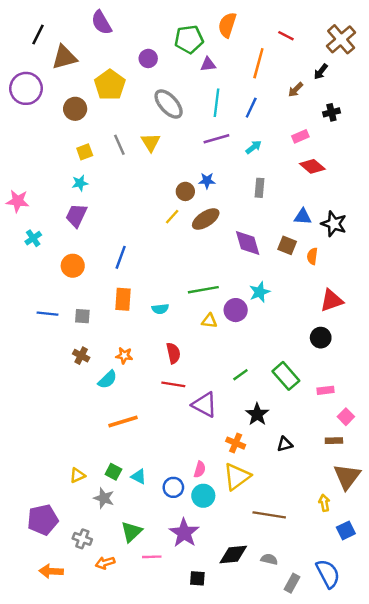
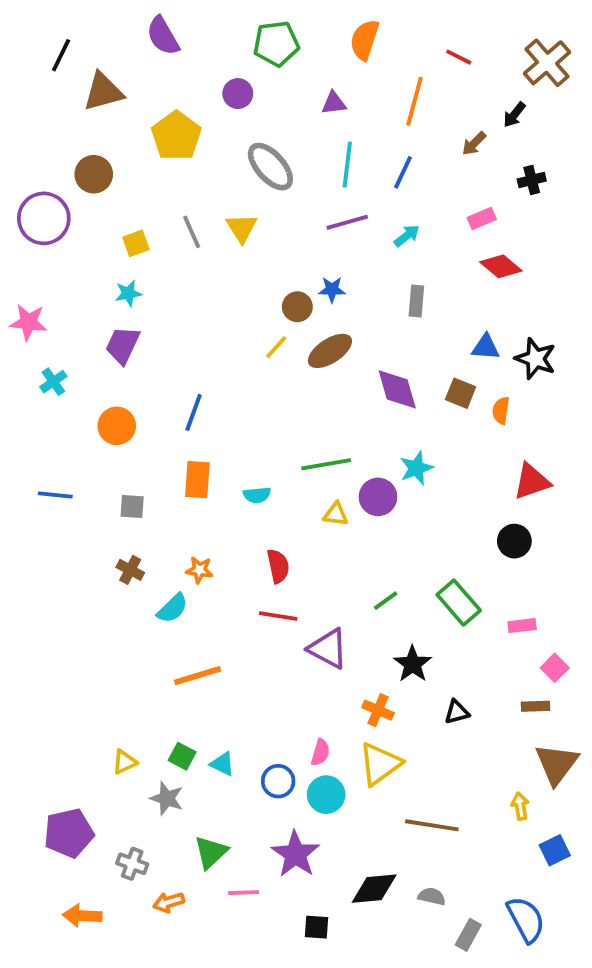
green pentagon: (189, 39) -> (276, 44), moved
purple circle: (26, 88) -> (44, 218), moved
brown circle: (75, 109) -> (94, 174), moved
blue line: (48, 314) -> (55, 495), moved

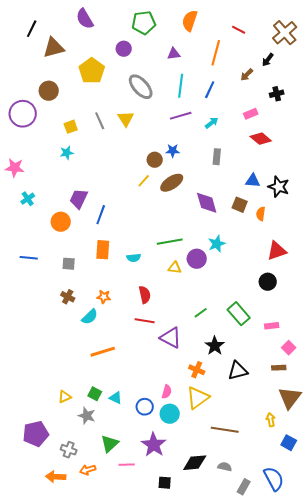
purple trapezoid: (123, 345) -> (79, 199), moved
black triangle: (457, 712) -> (238, 371), size x1.5
blue square: (555, 850) -> (289, 443), turned -35
orange arrow: (82, 916) -> (56, 477), moved

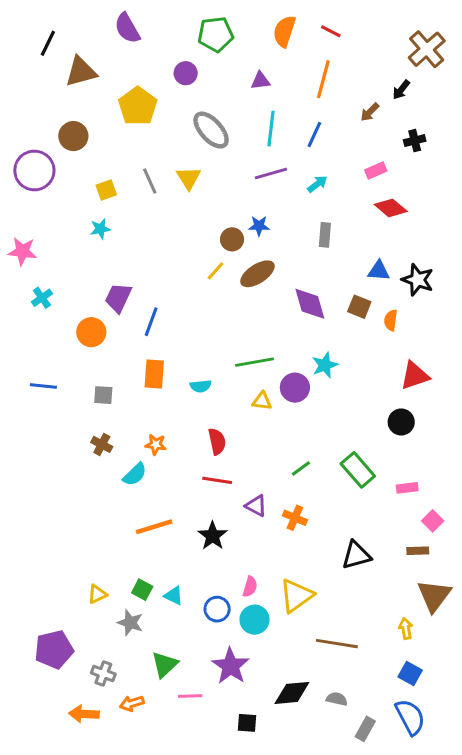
red line: (239, 30) -> (331, 31), moved
purple triangle: (171, 338) -> (256, 506), size x0.7
black star: (215, 346) -> (213, 536), moved
orange cross: (197, 370) -> (295, 518), moved
blue square: (289, 443) -> (410, 673), moved

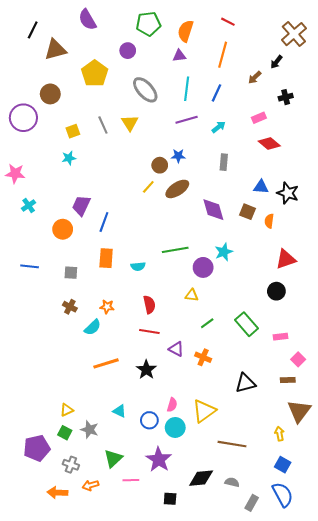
orange semicircle: (284, 31) -> (186, 31), moved
yellow triangle: (262, 401) -> (192, 295), moved
green square: (142, 590) -> (65, 433), moved

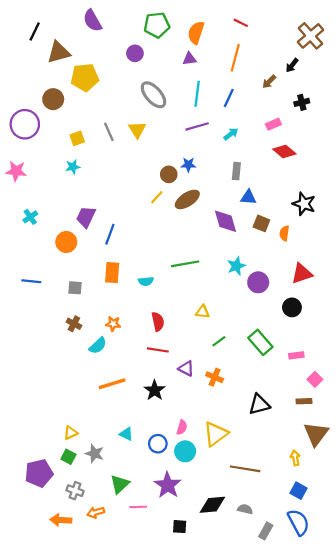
yellow pentagon: (95, 73) -> (85, 77), moved, turned 30
pink star: (15, 173) -> (16, 171), moved
blue triangle: (261, 187) -> (248, 197), moved
purple circle: (203, 267) -> (258, 282), moved

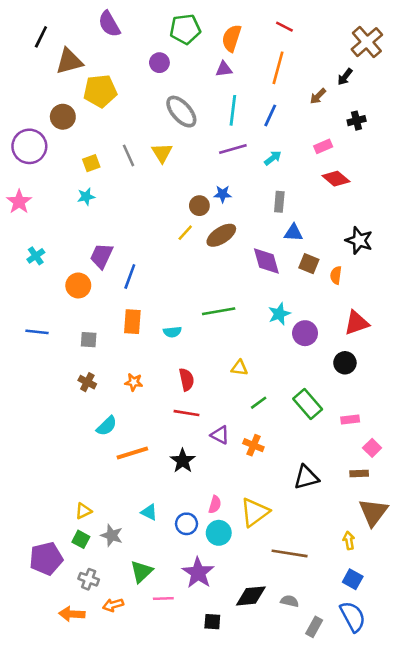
pink star: (16, 171) -> (19, 202), turned 30
cyan semicircle: (98, 346) -> (107, 426), moved

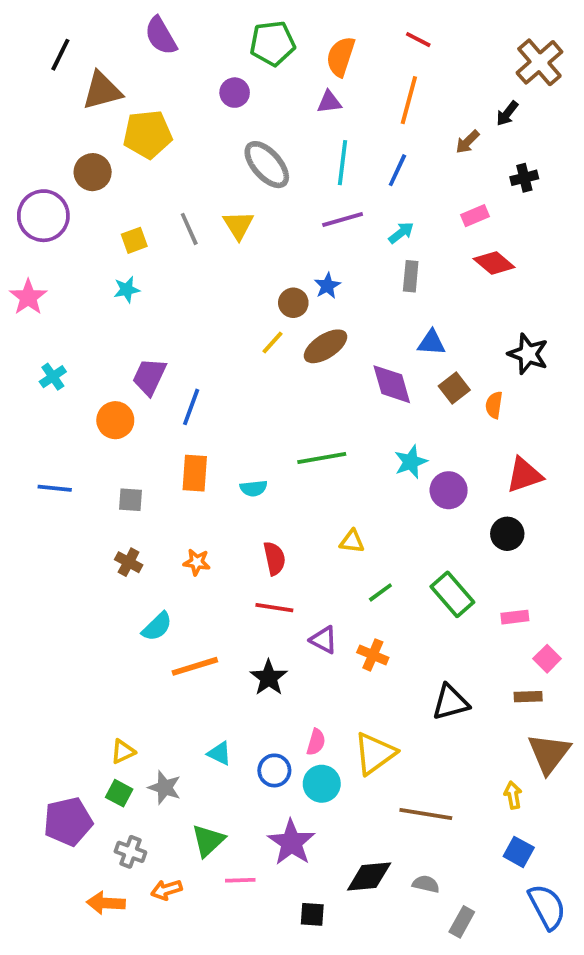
blue star: (223, 194) -> (327, 286), turned -30
gray rectangle: (279, 202) -> (411, 276), moved
brown square: (309, 264) -> (454, 388), turned 30
blue semicircle: (353, 617) -> (547, 907), moved

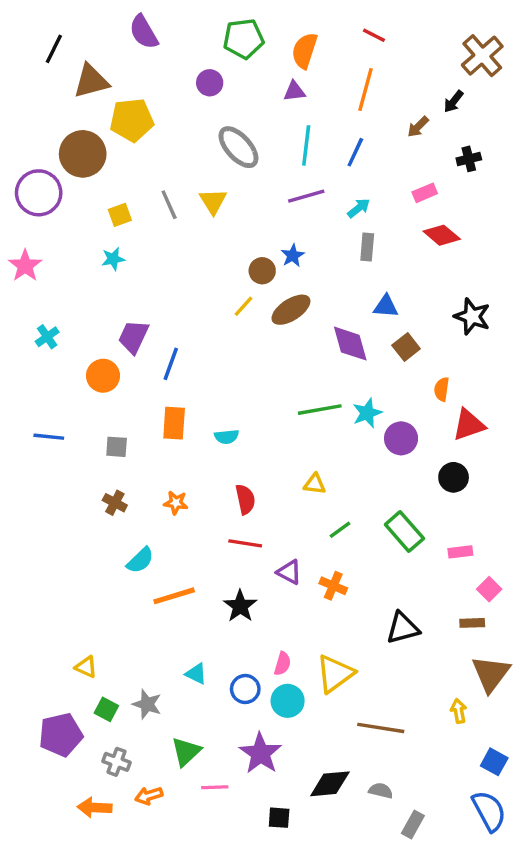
brown circle: (93, 172) -> (83, 154), size x1.4
orange semicircle: (494, 405) -> (442, 389), moved
green line: (322, 458) -> (320, 410), moved
yellow triangle: (123, 752) -> (86, 667), moved, turned 50
blue square: (519, 852) -> (494, 762), moved

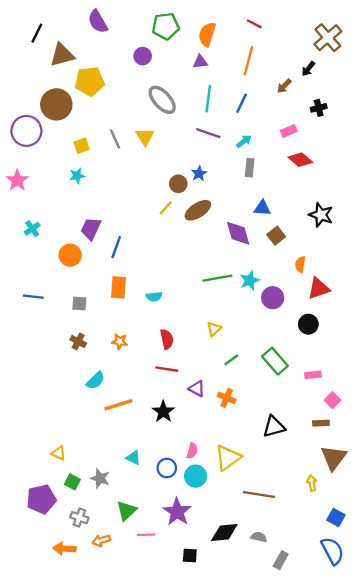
purple line: (306, 196) -> (208, 133), turned 35
yellow triangle: (315, 484) -> (214, 329), turned -49

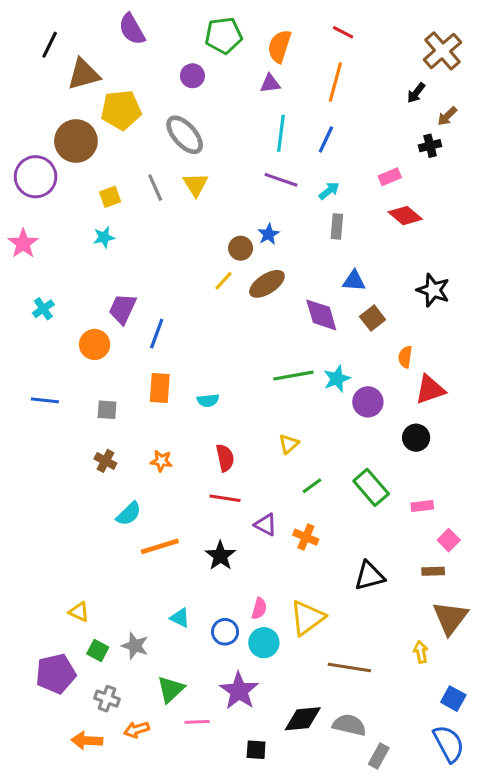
brown arrow: (284, 86) -> (447, 116), moved
gray ellipse: (162, 100) -> (185, 135), moved
gray semicircle: (259, 537) -> (349, 725), size x1.5

